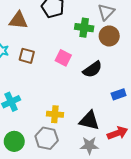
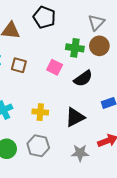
green cross: (84, 28) -> (75, 48), moved
yellow cross: (55, 114) -> (40, 112), moved
black triangle: (89, 120) -> (75, 117), moved, turned -40

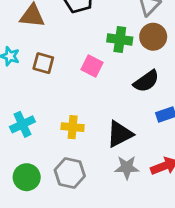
black semicircle: (83, 78) -> (146, 81), moved
gray star: (80, 153) -> (127, 167), moved

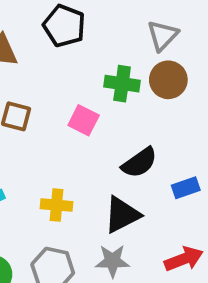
black semicircle: (146, 81) -> (139, 163), moved
gray star: (127, 167) -> (112, 261), moved

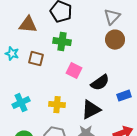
green cross: (122, 84) -> (62, 42), moved
pink square: (84, 120) -> (74, 71), moved

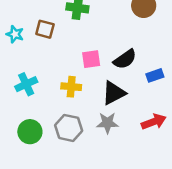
cyan star: (12, 54) -> (15, 34), moved
pink square: (74, 71) -> (91, 59), moved, turned -35

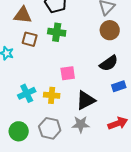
brown square: (45, 29) -> (30, 39), moved
black semicircle: (125, 59) -> (109, 63), moved
cyan cross: (26, 84) -> (27, 93), moved

